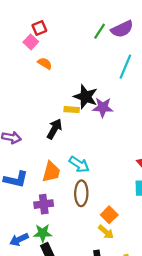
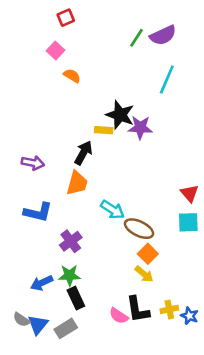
red square: (39, 28) -> (66, 18), moved
cyan arrow: (79, 164) -> (112, 210), moved
orange trapezoid: (51, 172) -> (77, 183), moved
brown ellipse: (81, 193) -> (139, 229), moved, turned -65
purple cross: (44, 204) -> (71, 241), turned -30

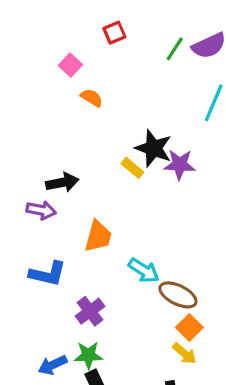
red square: (66, 18) -> (114, 33), moved
yellow rectangle: (104, 130) -> (132, 168), turned 36
black arrow: (83, 153) -> (62, 182), moved, turned 50

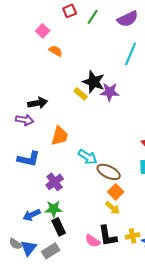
green line: (175, 49) -> (93, 17), moved

